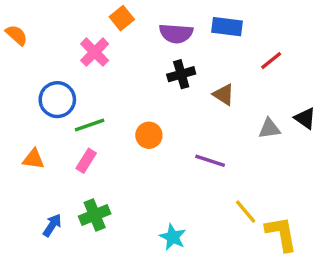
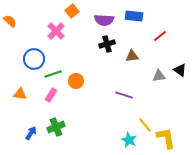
brown triangle: (224, 95) -> (132, 56), turned -40
orange circle: (149, 135) -> (76, 81), moved
cyan star: (173, 237) -> (129, 140), moved

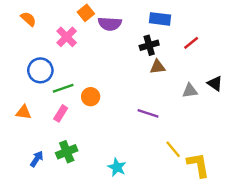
purple semicircle: (104, 20) -> (110, 24), moved
orange semicircle: (10, 21) -> (28, 19), moved
black cross: (107, 44) -> (149, 45), moved
cyan star: (129, 140) -> (117, 167), moved

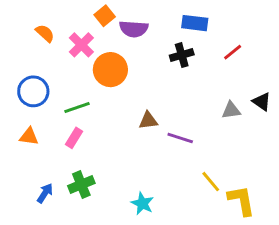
orange semicircle: (28, 19) -> (45, 33), moved
brown triangle: (158, 67) -> (148, 121), moved
blue circle: (40, 70) -> (33, 91), moved
orange circle: (91, 97) -> (110, 70), moved, size x1.5

